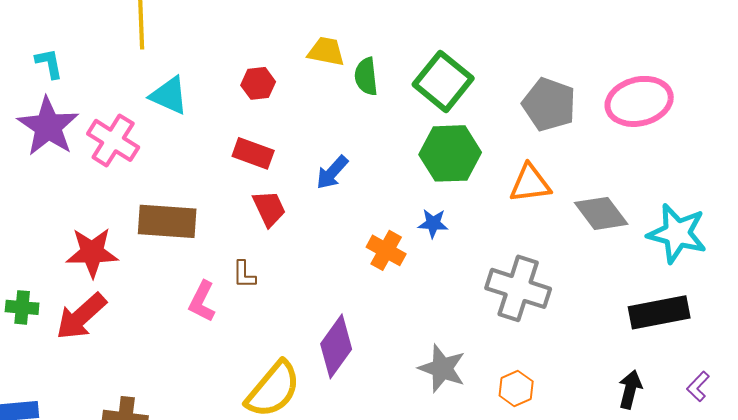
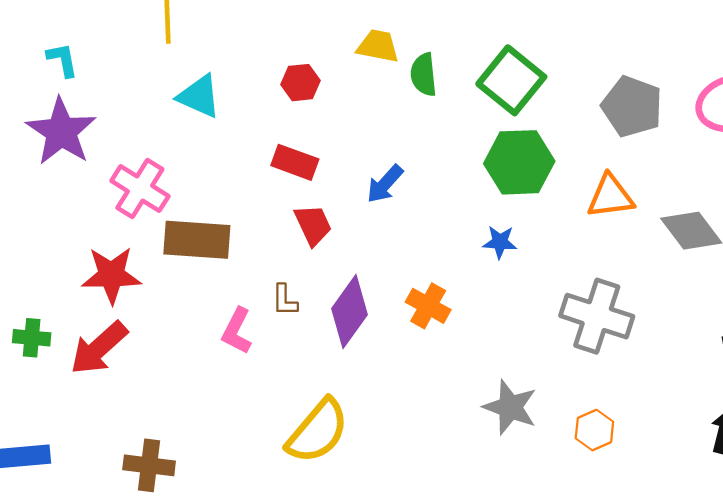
pink cross: (113, 140) -> (140, 189), moved
orange cross: (386, 250) -> (428, 306), moved
purple diamond: (336, 346) -> (350, 312), moved

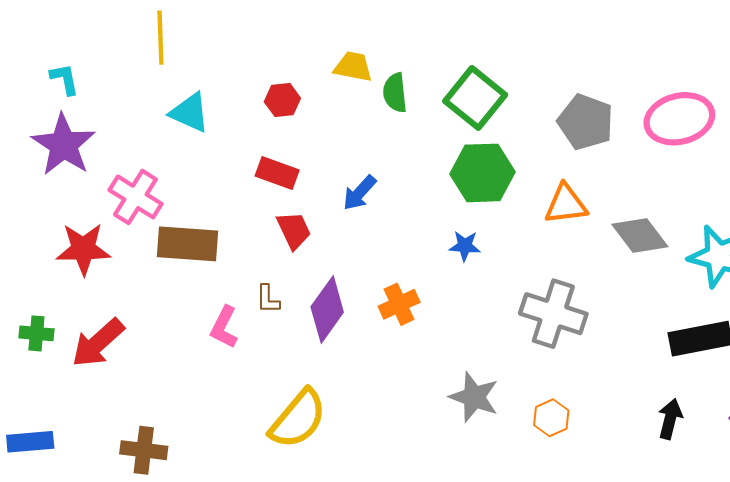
red star: (111, 275) -> (83, 249), moved
orange cross: (428, 306) -> (399, 304), turned 36

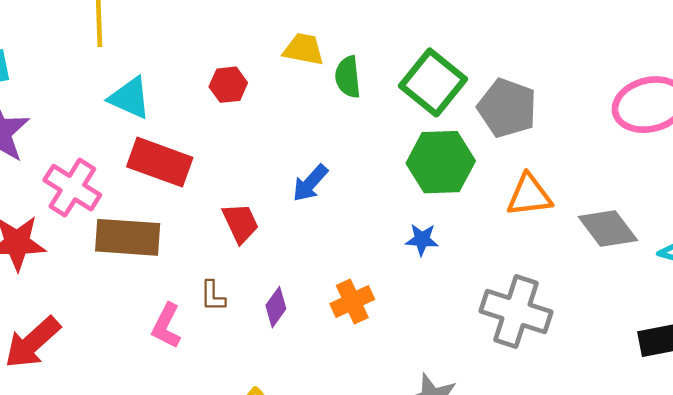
gray pentagon: (586, 122) -> (507, 108), moved
red rectangle: (277, 173) -> (160, 162), moved, size x1.4
purple diamond: (327, 309) -> (276, 307), size x0.6

